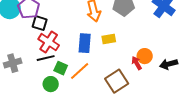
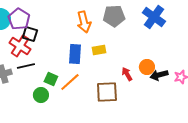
red cross: (49, 42) -> (20, 46), moved
orange circle: (145, 56) -> (147, 67), moved
black line: (46, 58) -> (26, 66), moved
brown square: (117, 81) -> (107, 92), turned 30

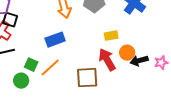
yellow rectangle: (99, 50) -> (111, 36), moved
blue rectangle: (75, 54) -> (55, 40), turned 66
red arrow: (127, 74) -> (107, 60), size x1.6

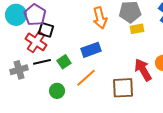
yellow rectangle: (111, 36) -> (137, 29), moved
green square: (31, 65) -> (64, 62), moved, turned 32

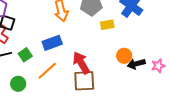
yellow rectangle: (137, 29) -> (107, 25), moved
red arrow: (143, 70) -> (81, 63), moved

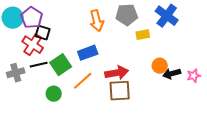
green square: (25, 55) -> (61, 65), size x1.5
red arrow: (81, 63) -> (117, 73), turned 110

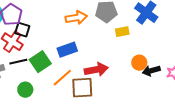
orange arrow: (97, 21) -> (76, 18), turned -85
brown square: (120, 91) -> (82, 88), moved
green circle: (54, 94) -> (25, 90), moved

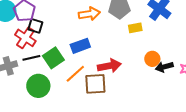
green circle: (25, 90) -> (38, 86), size x1.5

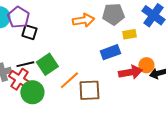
red cross: (25, 38) -> (19, 79), moved
blue rectangle: (80, 46) -> (110, 52), moved
red arrow: (109, 66) -> (130, 72), moved

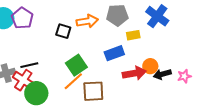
black square: (29, 32) -> (63, 31), moved
green square: (47, 64) -> (76, 65), moved

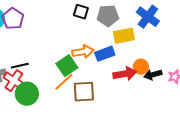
orange arrow: (87, 21) -> (83, 52), moved
black square: (63, 31) -> (81, 12), moved
yellow rectangle: (133, 35) -> (124, 36), size x1.5

